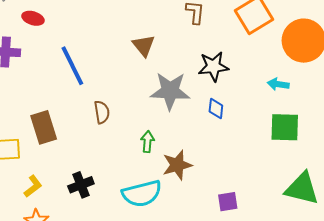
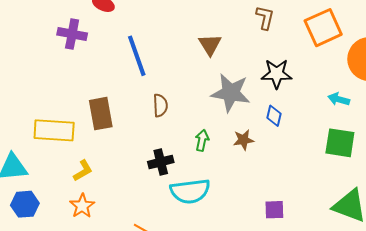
brown star: (177, 165) -> (243, 140), moved, size x0.7
black cross: (81, 185) -> (161, 162), moved

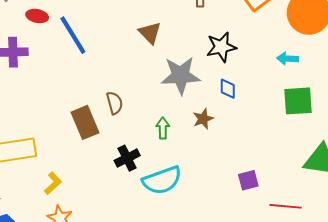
blue line: (137, 56) -> (73, 35), moved
brown rectangle: (101, 114) -> (85, 122), moved

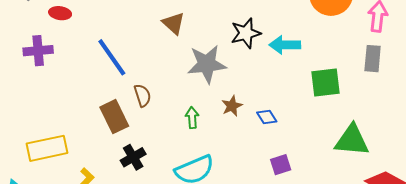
blue line: (73, 35) -> (112, 57), moved
cyan arrow: (287, 59) -> (285, 45), moved, size x1.4
blue diamond: (228, 89) -> (267, 117), moved, turned -30
black cross: (127, 158) -> (133, 157), moved

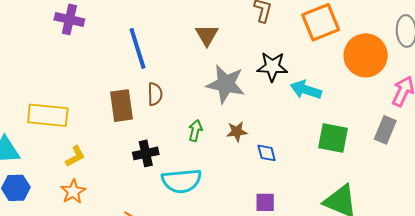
black cross: (133, 157) -> (146, 153), moved

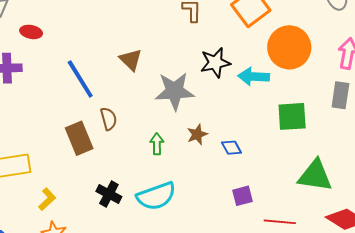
brown triangle: (207, 35) -> (131, 60), moved
orange circle: (366, 55) -> (289, 47), moved
black cross: (146, 153) -> (109, 194), moved, turned -35

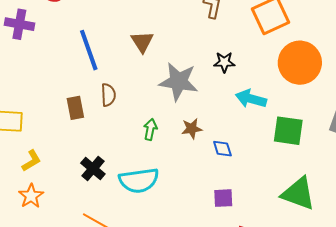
black star: (215, 63) -> (224, 62), size x0.7
cyan arrow: (254, 76) -> (251, 99), moved
brown rectangle: (79, 138) -> (75, 108), size x0.7

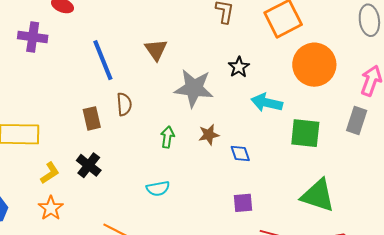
black star: (224, 62) -> (239, 67), turned -30
black cross: (93, 169) -> (89, 165), moved
cyan semicircle: (139, 180) -> (158, 188), size x0.6

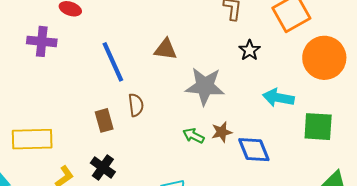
brown triangle: (156, 50) -> (166, 49), turned -45
black star: (239, 67) -> (250, 50), moved
green arrow: (167, 137) -> (193, 136), moved, turned -70
blue diamond: (240, 153) -> (254, 150), size x1.6

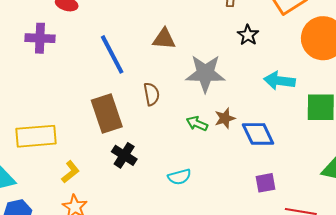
brown semicircle: (136, 105) -> (152, 94), moved
brown rectangle: (104, 120) -> (107, 114), size x1.6
black cross: (103, 167) -> (124, 155), moved

